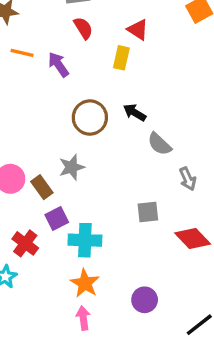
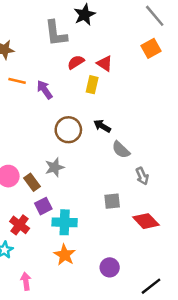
red semicircle: (83, 28) -> (76, 62), moved, turned -90
pink arrow: (83, 318) -> (26, 281), moved

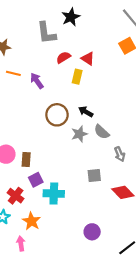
gray star: (55, 167) -> (79, 134), moved
brown rectangle: (32, 182) -> (26, 159), turned 40
orange star: (65, 255) -> (31, 221), moved

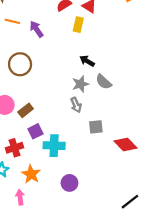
brown circle: (57, 115) -> (20, 64), moved
gray arrow: (120, 154) -> (76, 105), moved
brown rectangle: (26, 159) -> (26, 110), turned 48
red cross: (16, 196) -> (15, 148), turned 35
purple circle: (92, 232) -> (69, 183), moved

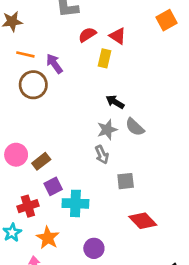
brown circle: (20, 64) -> (33, 85), moved
red diamond: (126, 144) -> (143, 221), moved

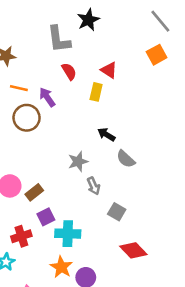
red semicircle: (87, 35) -> (69, 71), moved, turned 90
gray star: (107, 130) -> (78, 162), moved
gray square: (126, 181) -> (117, 212), turned 36
orange star: (48, 238) -> (61, 267), moved

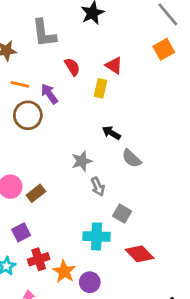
gray L-shape: (59, 39) -> (44, 33), moved
purple square: (46, 217) -> (21, 232), moved
cyan cross: (68, 234) -> (96, 236), moved
red cross: (21, 236) -> (39, 259), moved

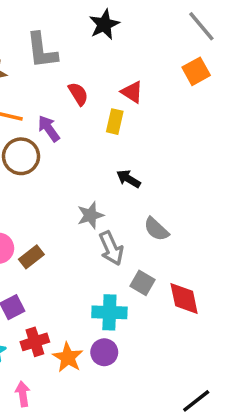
gray semicircle: (131, 158) -> (156, 229), moved
gray arrow: (98, 187) -> (111, 248), size x1.4
red diamond: (140, 254) -> (184, 299), moved, turned 32
purple circle: (90, 282) -> (104, 352), moved

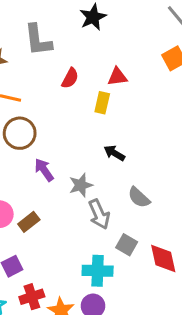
red triangle: (132, 92) -> (117, 77), turned -40
red semicircle: (78, 94) -> (70, 78), turned 60
purple arrow: (49, 129) -> (44, 170), moved

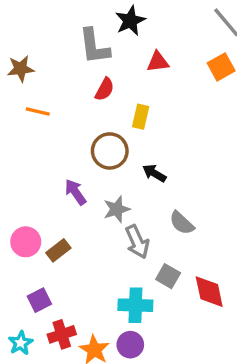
gray L-shape: (38, 40) -> (94, 46), moved
red triangle: (117, 77) -> (158, 62), moved
brown circle: (20, 133) -> (110, 151), moved

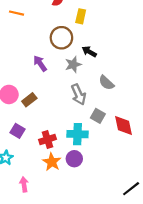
gray star: (117, 209) -> (73, 64), moved
purple square: (39, 300) -> (18, 131), turned -32
red cross: (62, 334) -> (48, 139), moved

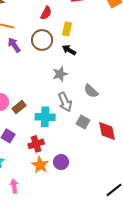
brown circle: (61, 38) -> (42, 40), moved
black arrow: (89, 52) -> (69, 50), moved
purple arrow: (40, 63) -> (14, 45), moved
cyan cross: (77, 134) -> (45, 117), moved

